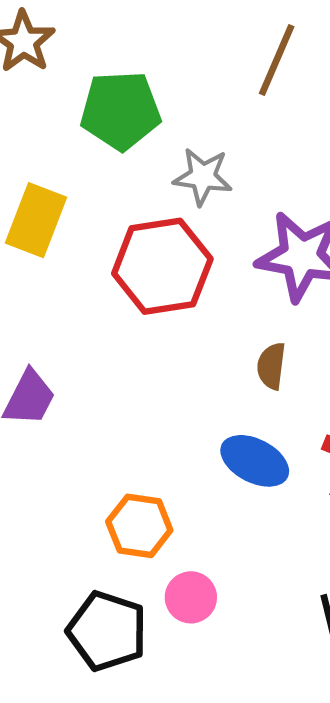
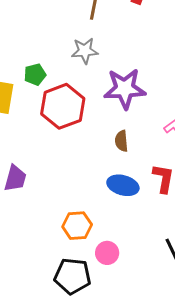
green pentagon: (121, 110) -> (35, 75), moved, size x0.6
gray star: (203, 177) -> (85, 51), moved

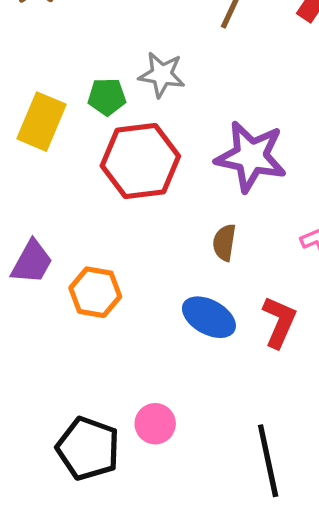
gray star: (85, 51) -> (162, 75), moved
orange hexagon: (77, 226) -> (95, 292), moved

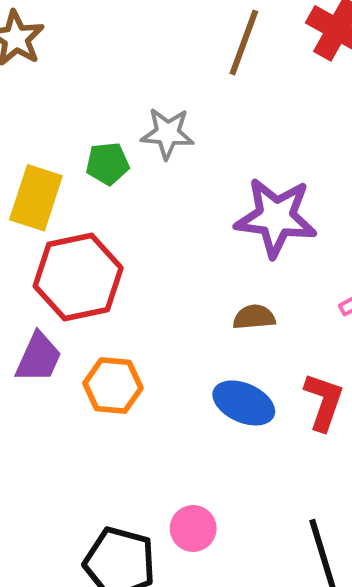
red hexagon: (140, 161) -> (78, 277), moved
brown semicircle: (224, 242) -> (254, 317), turned 81

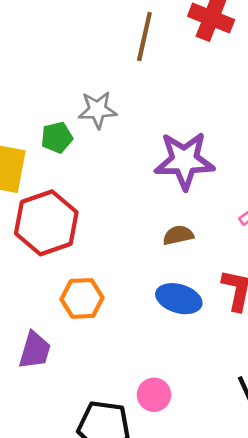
purple trapezoid: (38, 357) -> (35, 350), moved

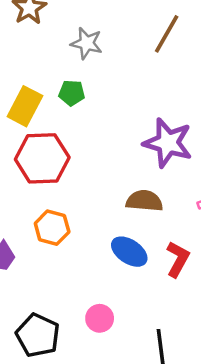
gray star: (97, 110) -> (87, 43), moved
brown semicircle: (178, 235) -> (144, 201), size x1.4
pink circle: (154, 395) -> (100, 318), moved

